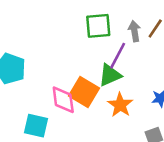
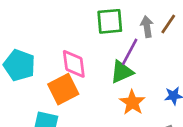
orange square: (84, 92) -> (63, 89), moved, turned 32
pink diamond: (63, 100) -> (74, 64), moved

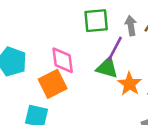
green triangle: (122, 72) -> (107, 68), turned 40
orange star: (132, 102) -> (130, 84), moved

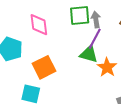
gray arrow: (131, 26) -> (96, 20), moved
pink diamond: (63, 60) -> (39, 25), moved

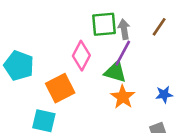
pink diamond: (39, 25) -> (81, 56), moved, turned 35
orange star: (107, 67) -> (123, 97), moved

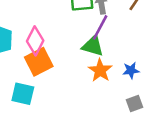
pink diamond: (81, 56) -> (35, 41), moved
blue star: (164, 94) -> (131, 70), moved

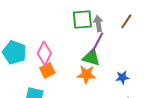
orange square: (39, 62) -> (47, 70), size x0.7
orange star: (100, 70) -> (86, 74), moved, turned -30

